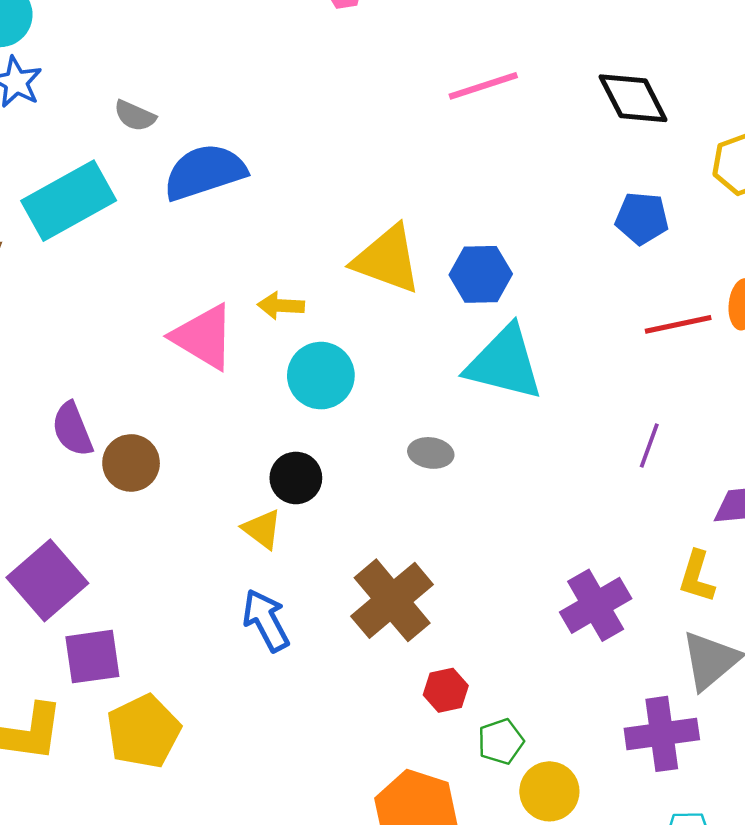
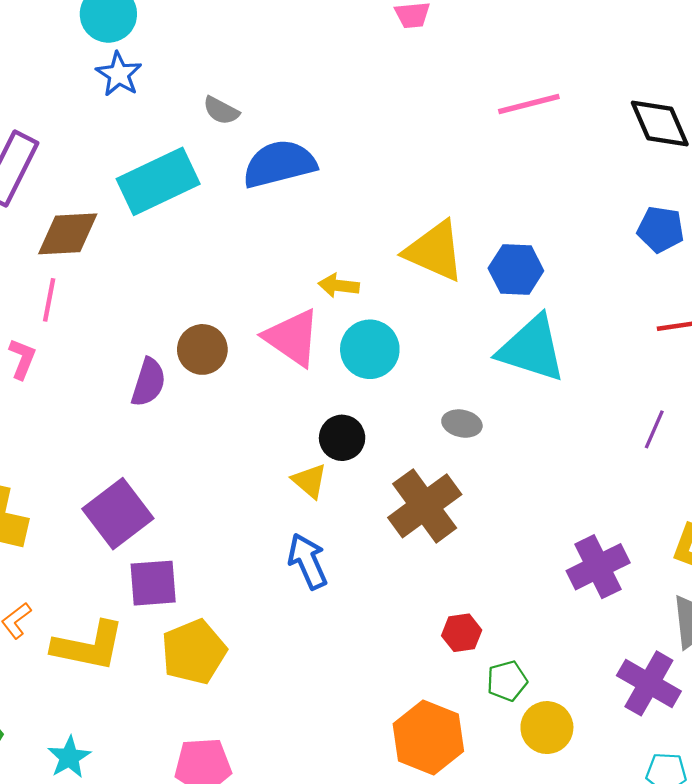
pink triangle: (203, 337) -> (292, 338), moved
purple semicircle: (72, 429) -> (148, 382), turned -144
brown circle: (131, 463) -> (202, 349), moved
brown cross: (392, 600) -> (425, 506), moved
purple cross: (662, 734) -> (649, 683), turned 34

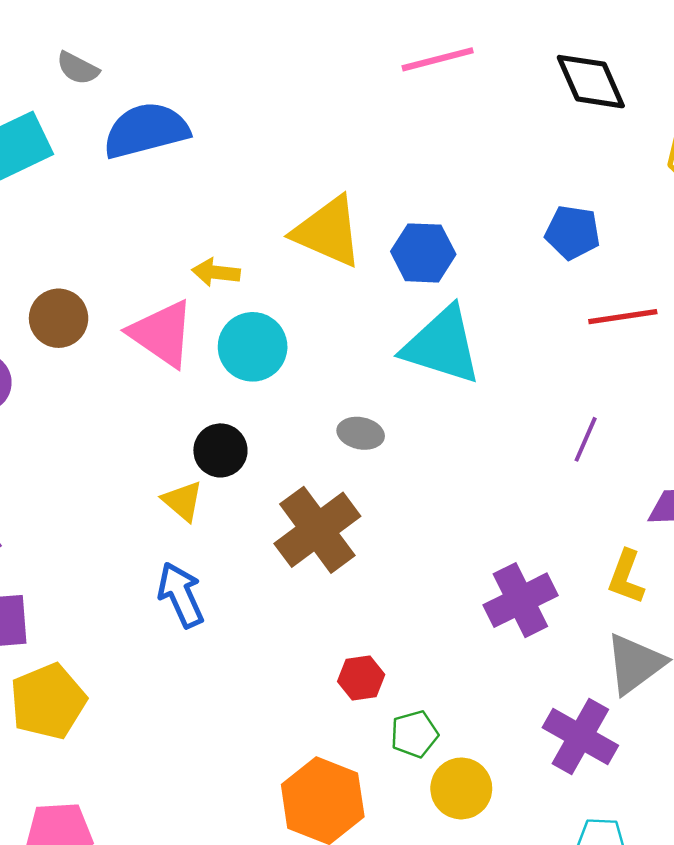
blue pentagon: (661, 229) -> (573, 232), moved
brown circle: (202, 349) -> (59, 318), moved

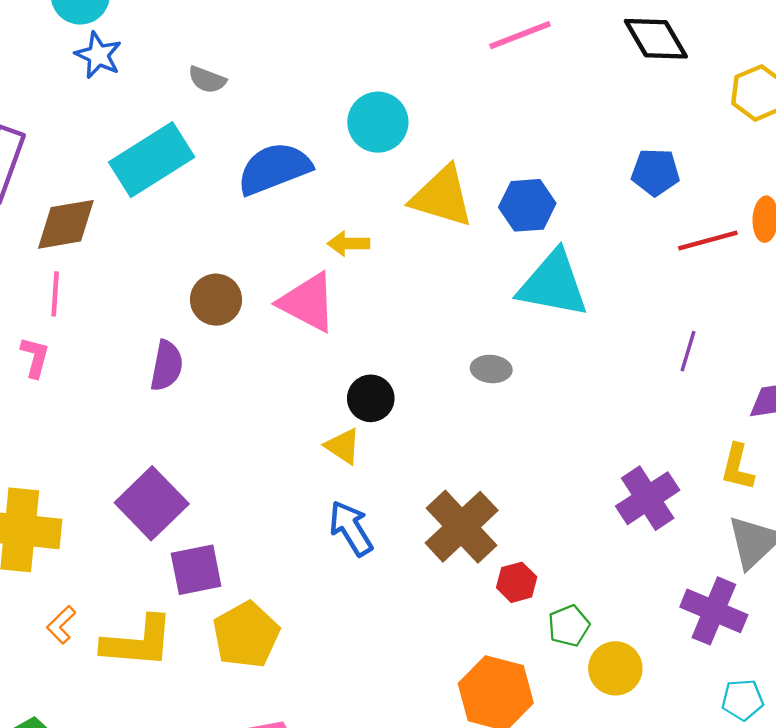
blue semicircle: (146, 130) -> (274, 169), moved
cyan circle: (253, 347) -> (378, 122), moved
brown cross: (317, 530) -> (462, 527), moved

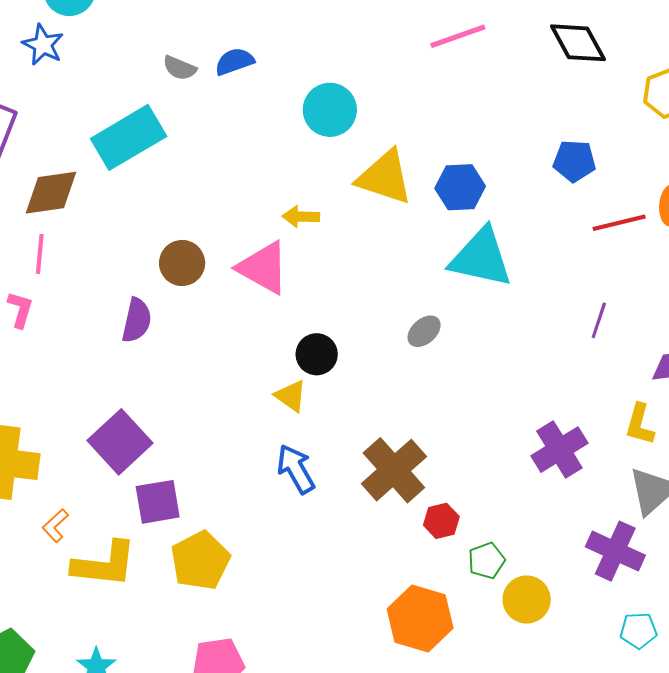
blue star: (98, 55) -> (43, 45), moved
blue semicircle: (274, 169) -> (234, 61), moved, size x0.6
gray ellipse: (491, 369) -> (424, 331), turned -48
orange L-shape: (61, 625) -> (55, 526), moved

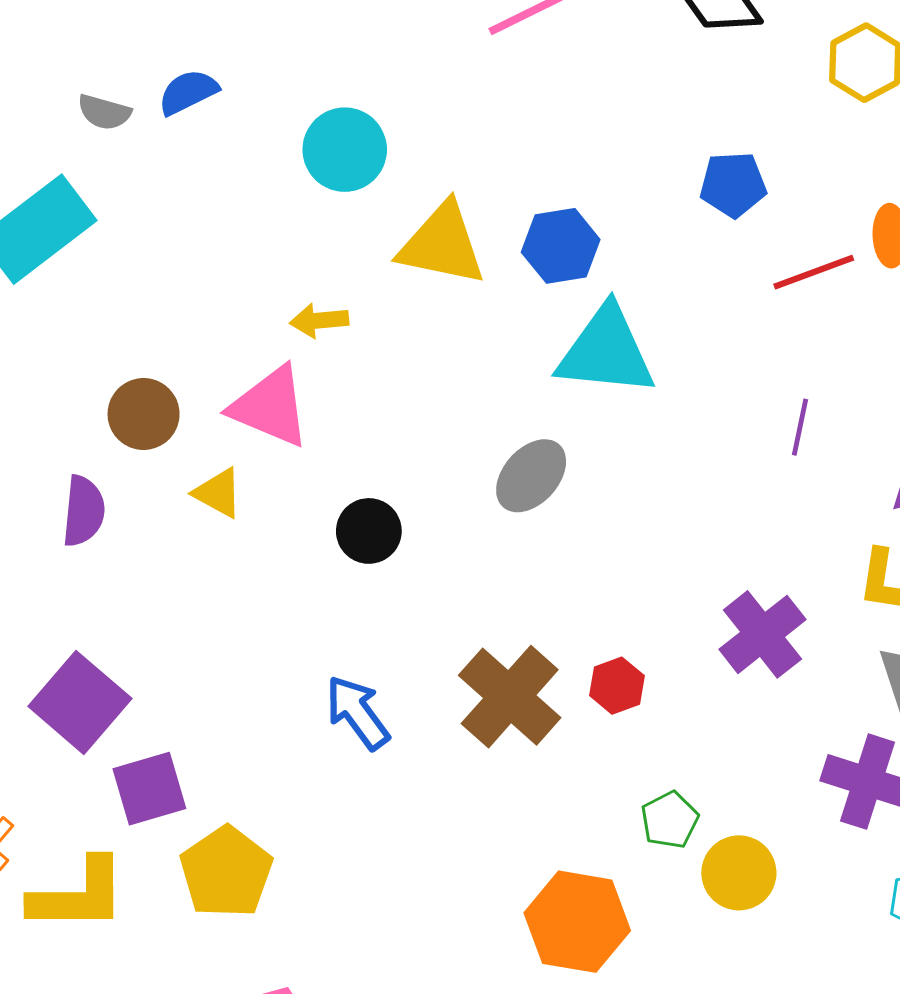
gray ellipse: (424, 331) -> (531, 476), size x1.4
yellow triangle: (291, 396) -> (218, 493), moved
red hexagon: (441, 521) -> (617, 686), moved

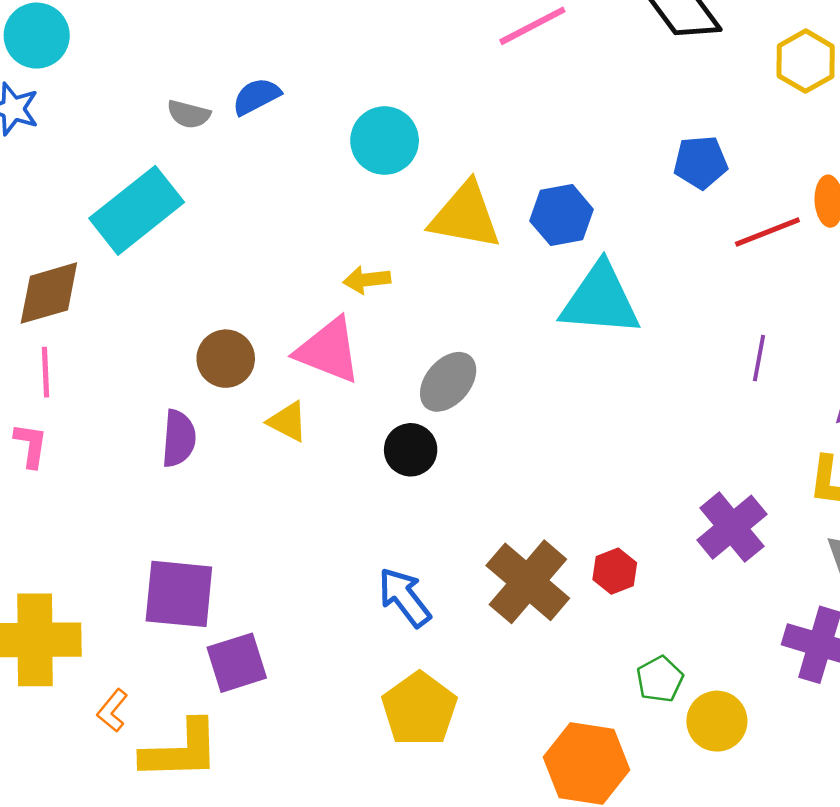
gray ellipse: (531, 476) -> (448, 382), moved
purple square: (80, 702) -> (179, 594), turned -34
yellow pentagon: (226, 872) -> (419, 709), moved

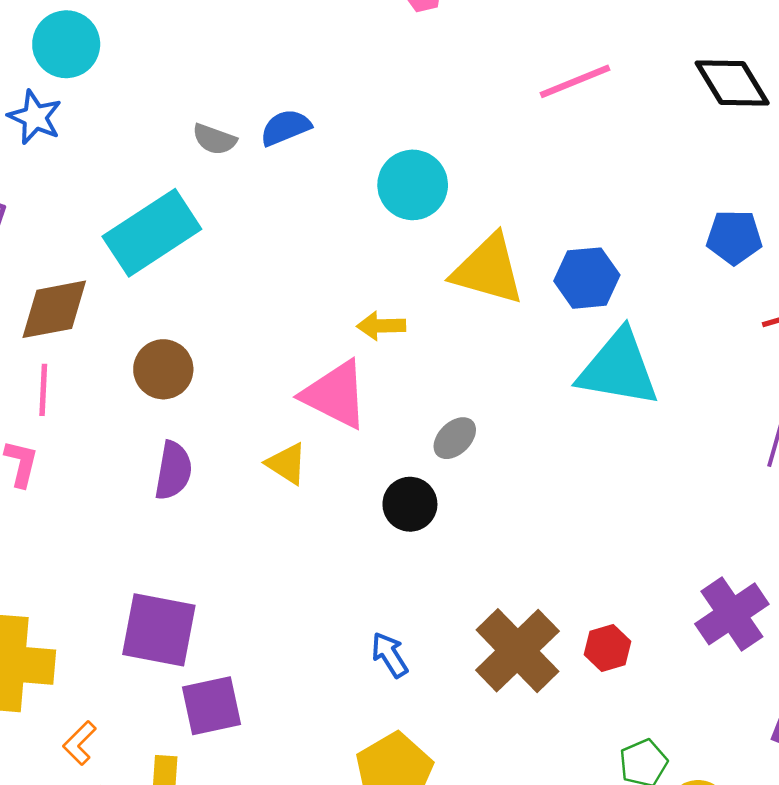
brown circle: (226, 359) -> (163, 369), moved
gray ellipse: (448, 382) -> (455, 438), size x0.7
blue arrow: (404, 597) -> (390, 655), size x0.7

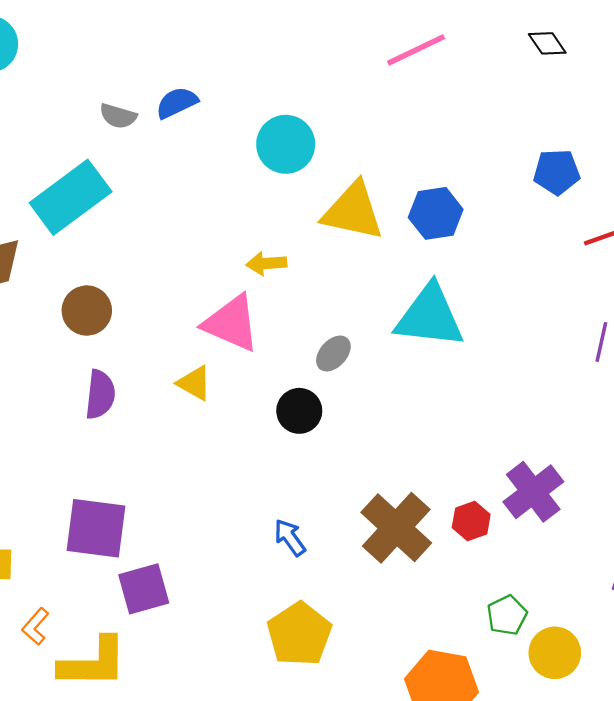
black diamond: (732, 83) -> (547, 43), size x0.6
cyan triangle: (618, 369) -> (430, 316), moved
purple cross: (732, 614) -> (533, 492), moved

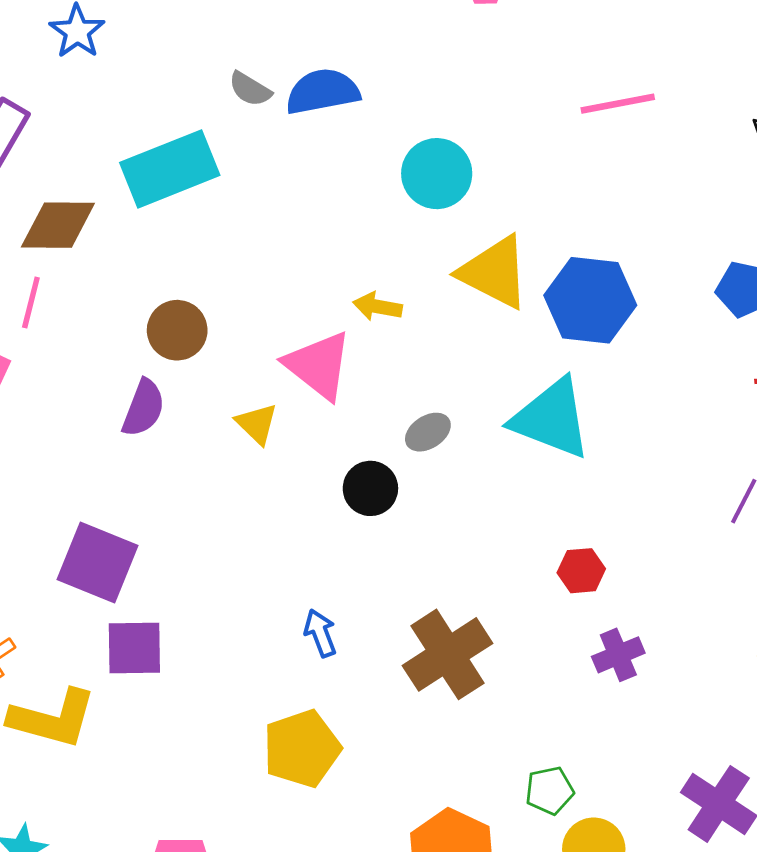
blue semicircle: (177, 103) -> (323, 92), size x1.4
blue hexagon: (436, 213) -> (590, 300), size x1.4
brown circle: (87, 311) -> (177, 330), moved
purple cross: (533, 492) -> (618, 655), size x0.7
red hexagon: (471, 521) -> (581, 571), moved

